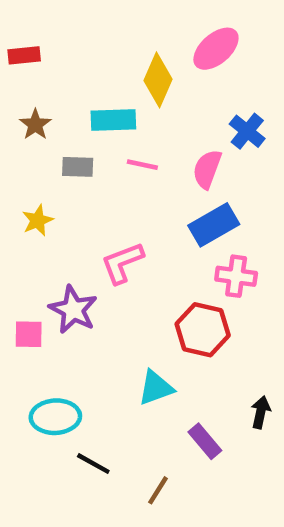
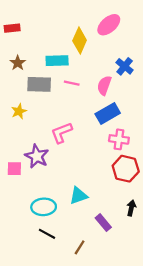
gray rectangle: (78, 167) -> (39, 84), size x1.5
red hexagon: (203, 330) -> (126, 169), moved
cyan ellipse: (55, 417) -> (44, 207), moved

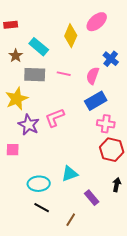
cyan rectangle: (57, 61) -> (39, 47), moved, turned 42
yellow star: (19, 111) -> (17, 99), size x1.6
purple star: (37, 156) -> (29, 125), moved

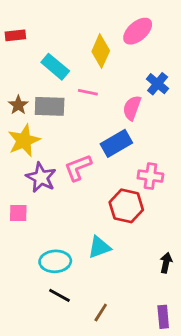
brown star: (16, 56) -> (18, 105), moved
pink line: (64, 74) -> (88, 92), moved
blue rectangle: (96, 101) -> (116, 143), moved
red hexagon: (112, 150) -> (126, 206), moved
purple rectangle: (92, 198) -> (163, 317), moved, turned 35

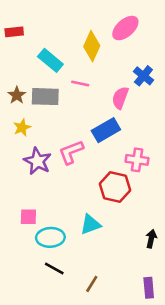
yellow star: (24, 141) -> (22, 128), size x0.6
pink square: (18, 213) -> (28, 217), moved

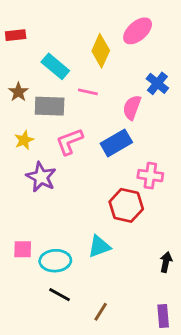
brown star: (17, 95) -> (18, 92), moved
pink L-shape: (71, 152) -> (69, 142), moved
pink square: (28, 217) -> (23, 249), moved

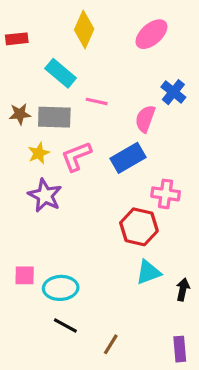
yellow diamond: (101, 51) -> (84, 29), moved
brown star: (18, 92) -> (20, 114), moved, turned 30
yellow star: (24, 140) -> (39, 153), moved
cyan triangle: (99, 246) -> (148, 272), moved

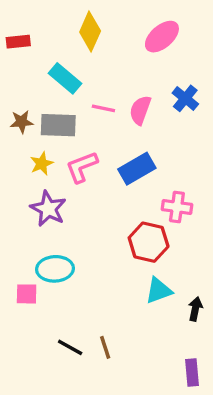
pink semicircle: (145, 119) -> (140, 110), moved
cyan ellipse: (61, 288) -> (55, 269), moved
brown line: (111, 344) -> (105, 347), moved, turned -50

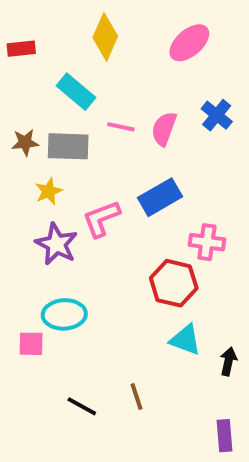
pink L-shape: (82, 167) -> (101, 219), moved
cyan triangle: (159, 291) -> (185, 340), turned 40
brown line: (105, 347) -> (137, 397), moved

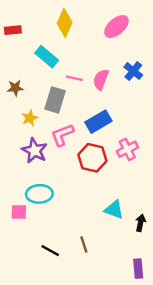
gray rectangle: (68, 146) -> (55, 100), moved, turned -75
pink cross: (207, 242) -> (127, 149), turned -35
red hexagon: (174, 283) -> (92, 158), moved

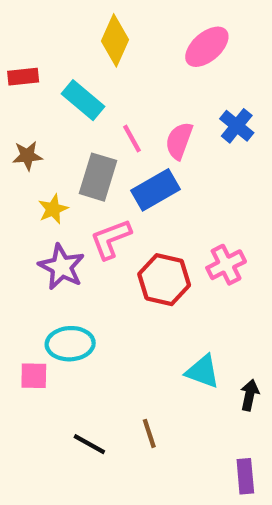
red rectangle: (13, 30) -> (23, 77), moved
pink line: (74, 78) -> (132, 139), turned 49
blue rectangle: (98, 122) -> (156, 190), moved

